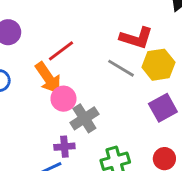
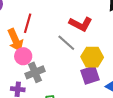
red line: (61, 51) -> (28, 23), turned -48
yellow hexagon: (158, 65) -> (92, 57), moved

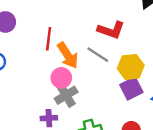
orange arrow: (15, 40) -> (68, 55), moved
pink circle: (23, 56) -> (61, 78), moved

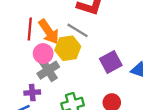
red line: (49, 39) -> (30, 29), moved
yellow hexagon: (131, 67) -> (68, 48), moved

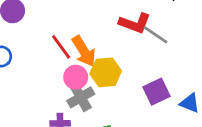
red line: (30, 29) -> (61, 47), turned -45
gray line: (78, 30) -> (156, 35), moved

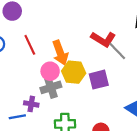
red line: (61, 47) -> (30, 45), moved
purple square: (156, 92) -> (99, 80), moved

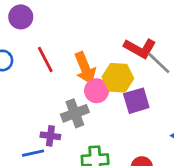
pink circle: (50, 71) -> (97, 91), moved
yellow hexagon: (74, 72) -> (118, 78), moved

